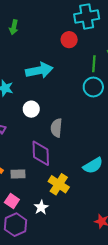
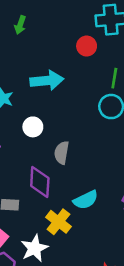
cyan semicircle: (93, 165) -> (86, 200), moved
white star: (41, 207) -> (34, 248), size x1.5

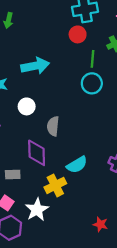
red circle: (87, 46) -> (78, 34), moved
yellow cross: (58, 222) -> (55, 185), turned 30

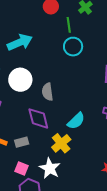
white circle: (27, 106) -> (20, 80), size x1.5

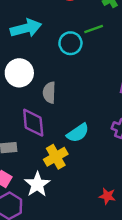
green line: (69, 25) -> (94, 29), moved, turned 70
cyan circle: (73, 47) -> (70, 43), moved

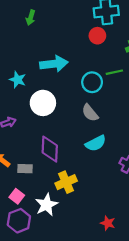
gray semicircle: (49, 93) -> (90, 113), moved, turned -48
cyan semicircle: (78, 133) -> (96, 143), moved

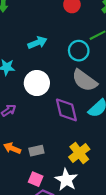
cyan arrow: (54, 64) -> (37, 43), size x0.7
gray semicircle: (90, 113) -> (85, 80), size x1.4
purple diamond: (50, 149) -> (66, 110), moved

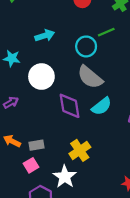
pink square: (36, 179) -> (31, 165), moved, turned 32

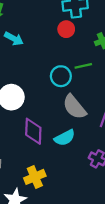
cyan arrow: (45, 36) -> (14, 39), moved, turned 36
gray semicircle: (90, 77) -> (74, 107), moved

